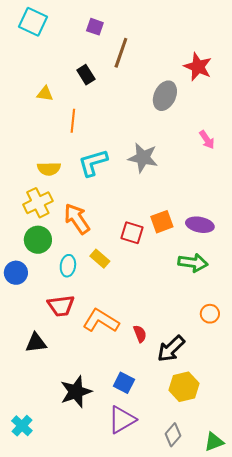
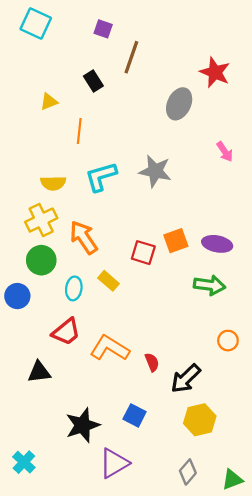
yellow triangle: (45, 94) -> (49, 102), turned -30
red trapezoid: (61, 306) -> (66, 332), turned -32
purple triangle: (122, 420) -> (114, 463), moved

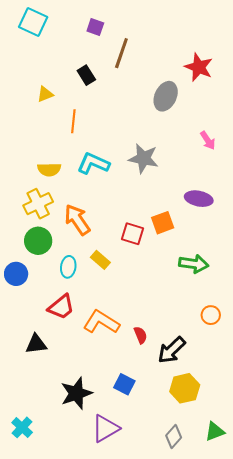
cyan L-shape: (101, 177) -> (93, 163), turned 40
purple ellipse: (217, 244) -> (199, 199), moved
green triangle: (232, 479) -> (215, 431), moved

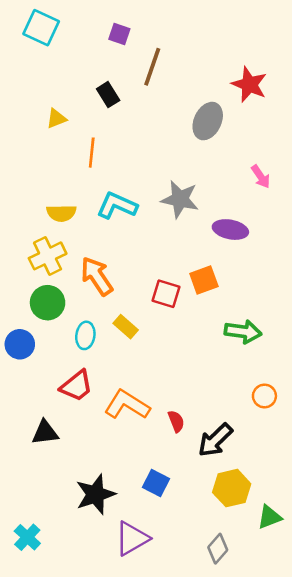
purple ellipse: (199, 199) -> (230, 230), moved
green triangle: (215, 431) -> (269, 517), moved

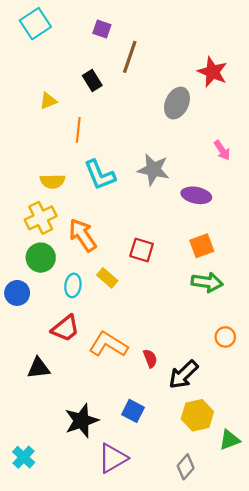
cyan square: (41, 28) -> (35, 24), turned 32
cyan L-shape: (117, 206) -> (100, 175), turned -136
orange square: (204, 280) -> (202, 246), moved

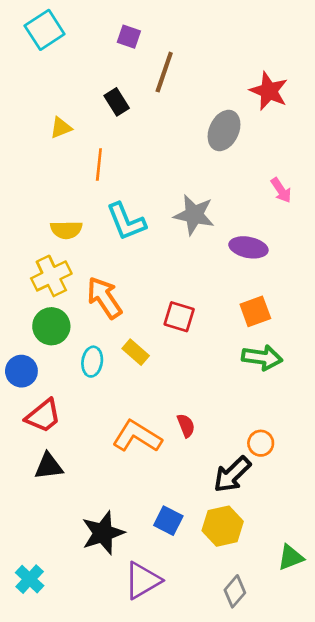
red trapezoid: (65, 328) -> (43, 416), moved
orange circle: (225, 337) -> (261, 443), moved
red semicircle: (150, 358) -> (186, 425), moved
yellow hexagon: (197, 415) -> (223, 526), moved

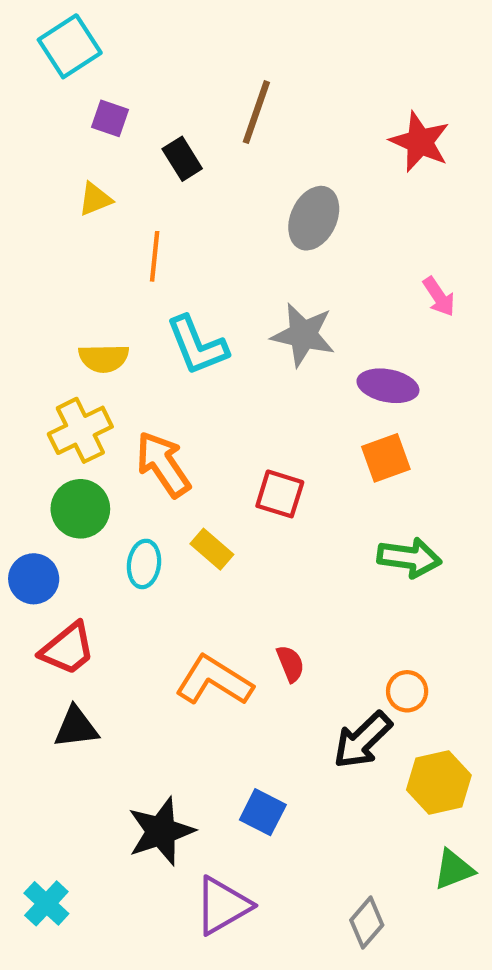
purple square: (129, 37) -> (110, 118), moved
gray ellipse: (224, 130) -> (314, 218), moved
orange square: (255, 311) -> (386, 458), moved
yellow hexagon: (223, 526) -> (439, 782), moved

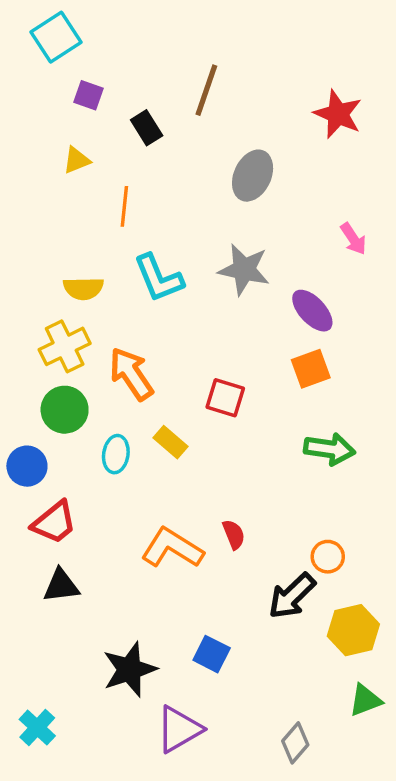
purple ellipse: (388, 386) -> (312, 311), turned 36

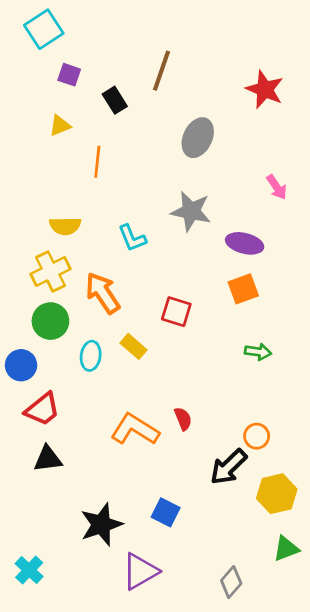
cyan L-shape: (159, 278) -> (132, 238), moved, size x0.7
purple ellipse: (312, 311) -> (245, 243), turned -33
green arrow: (329, 449) -> (258, 352), size x0.7

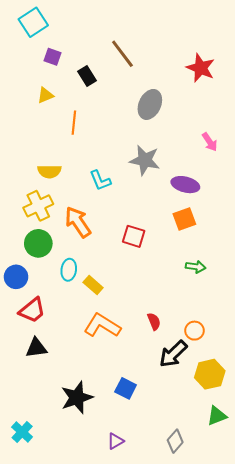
brown line: (162, 71) -> (122, 54), turned -56
yellow rectangle: (133, 346) -> (93, 285), moved
red semicircle: (183, 419) -> (154, 321), moved
purple triangle: (140, 571) -> (115, 441), moved, size x0.6

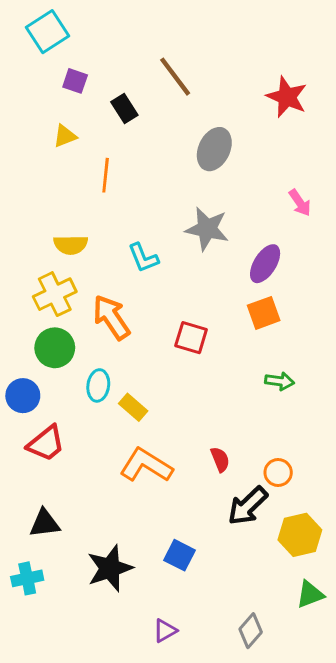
purple ellipse: (185, 185) -> (265, 264), turned -72
black triangle: (36, 348) -> (45, 523), moved
cyan cross: (22, 432) -> (27, 578), moved, turned 35

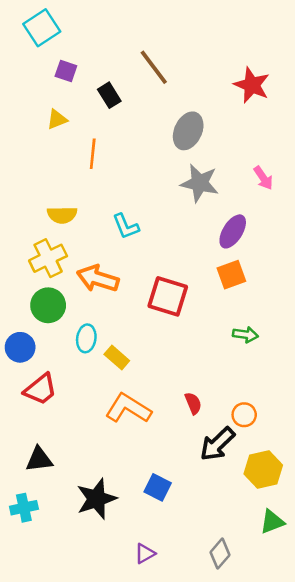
gray star: (207, 229) -> (200, 183), moved
orange arrow: (111, 317) -> (98, 279), turned -39
red square: (191, 338) -> (168, 296), size x1.4

